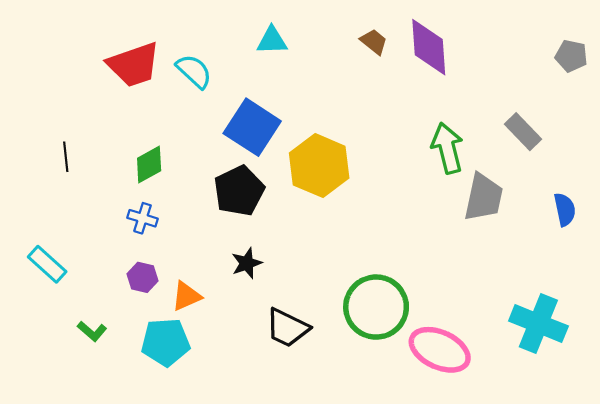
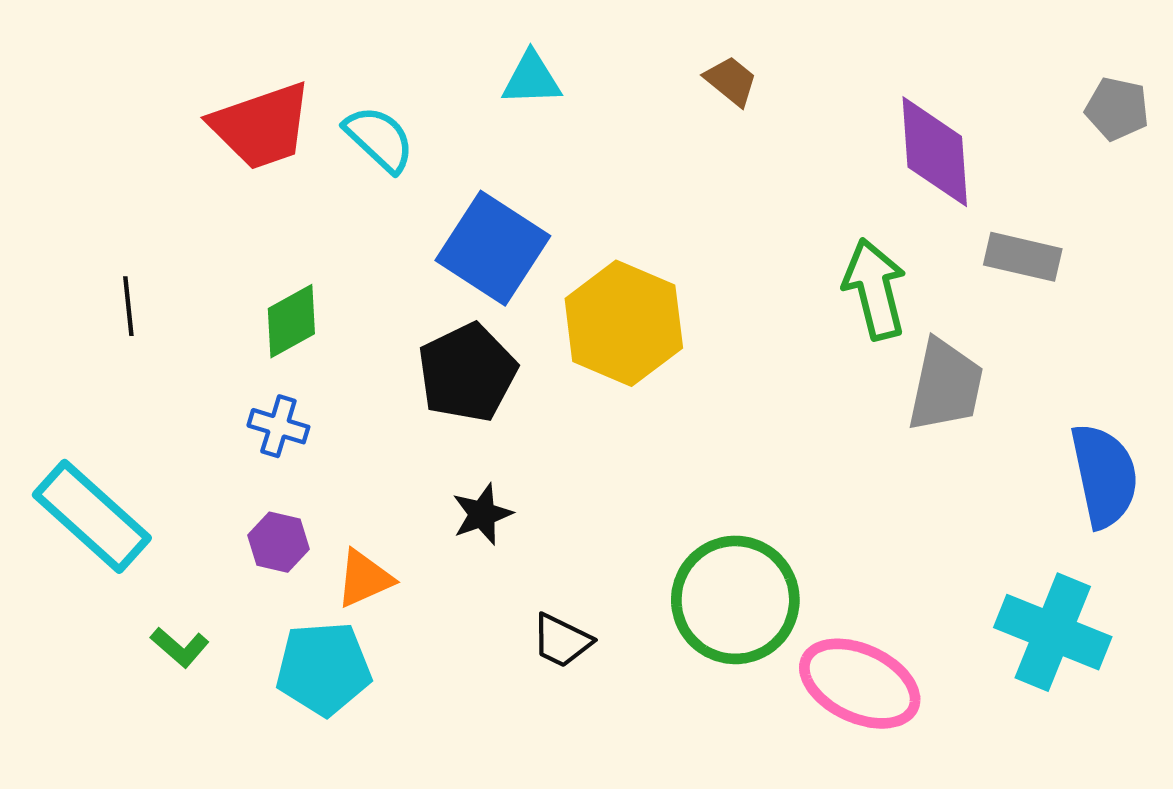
purple diamond: (429, 47) -> (935, 152), moved
gray rectangle: (523, 132) -> (1023, 257), turned -33
blue semicircle: (565, 209) -> (1104, 476), moved, size x1.6
cyan rectangle: (47, 264) -> (92, 516), size x1.5
black trapezoid: (287, 328) -> (562, 641), size x0.7

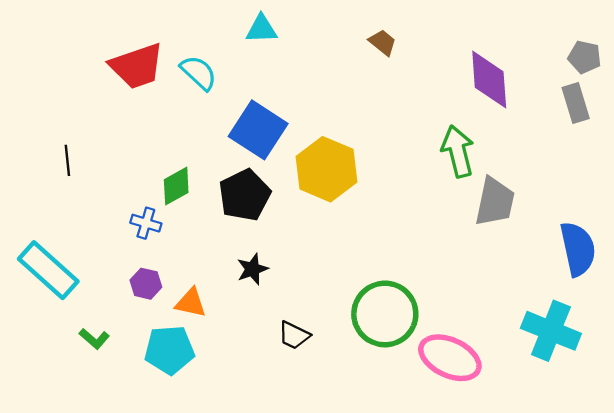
cyan triangle: (532, 79) -> (261, 29), moved
gray rectangle: (1023, 257) -> (576, 103), moved, turned 60
green diamond: (291, 321) -> (176, 186), moved
orange triangle: (364, 579) -> (191, 303), turned 36

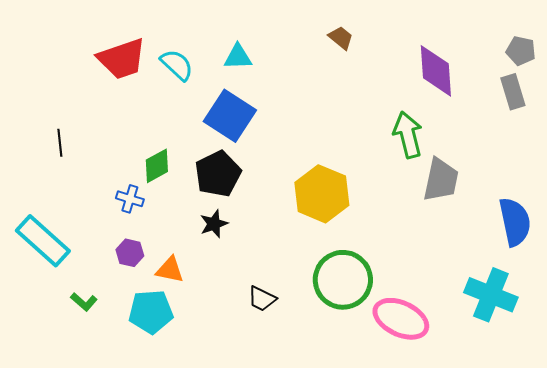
cyan triangle: (261, 29) -> (238, 57), moved
yellow hexagon: (327, 169) -> (322, 194), moved
black star: (252, 269) -> (214, 224), moved

